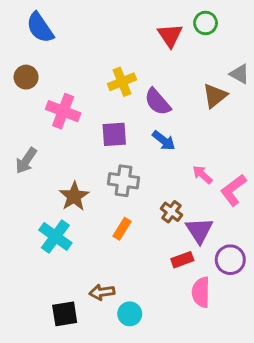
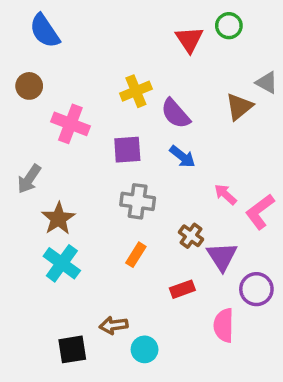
brown star: (74, 196) -> (58, 219), moved
red rectangle: (182, 260) -> (182, 289), moved

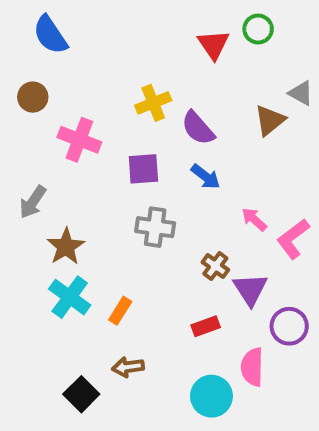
orange rectangle: (136, 255) -> (120, 311), moved
black square: (72, 349) -> (81, 394), turned -36
cyan circle: (145, 349) -> (211, 396), moved, size x1.4

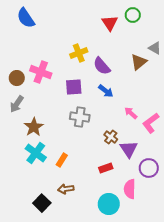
brown circle: (33, 97) -> (17, 78), moved

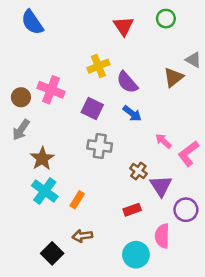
red triangle: (110, 23) -> (123, 26), moved
purple square: (74, 87) -> (92, 109), turned 30

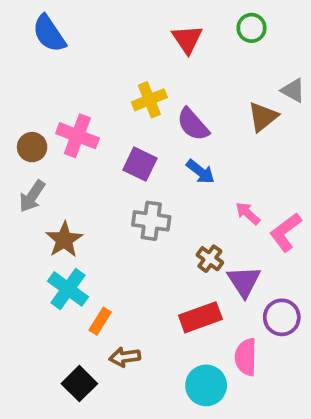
orange rectangle: (77, 200) -> (100, 321), moved
red rectangle: (132, 210) -> (200, 317), size x1.5

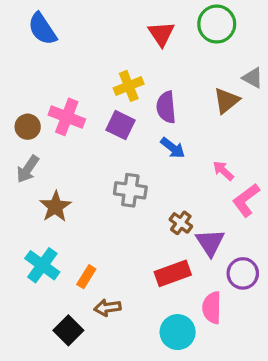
green circle: (252, 28) -> (217, 24), size x1.5
purple semicircle: (193, 124) -> (166, 107), turned 36
purple square: (140, 164) -> (121, 125), moved
pink arrow: (248, 213) -> (223, 171), moved
cyan cross: (68, 289) -> (42, 265), moved

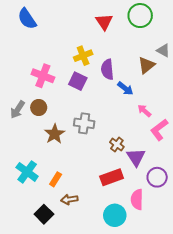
brown circle: (28, 127) -> (39, 107), moved
blue arrow: (173, 148) -> (125, 88), moved
brown star: (55, 207) -> (55, 134), moved

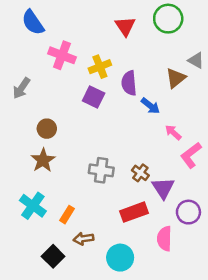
pink cross: (43, 76) -> (62, 55), moved
gray arrow: (18, 110) -> (21, 88), moved
gray cross: (84, 123) -> (101, 170), moved
brown star: (55, 134) -> (43, 160), moved
cyan circle: (115, 215) -> (120, 258), moved

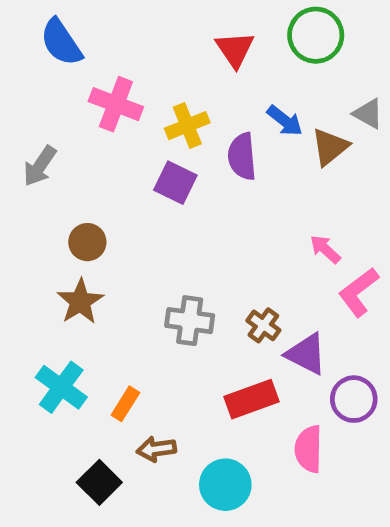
blue arrow: (150, 106) -> (285, 121), moved
purple triangle: (163, 188) -> (306, 354), turned -30

